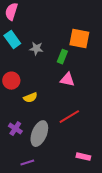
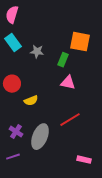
purple line: (27, 163) -> (13, 157), moved

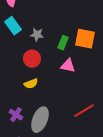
orange square: (80, 42) -> (85, 39), moved
red circle: (12, 84) -> (32, 59), moved
red line: (70, 120) -> (84, 111), moved

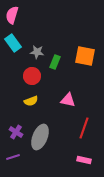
green rectangle: (63, 43) -> (55, 62), moved
pink triangle: (68, 66) -> (68, 100), moved
red line: (84, 111) -> (84, 128), turned -40

